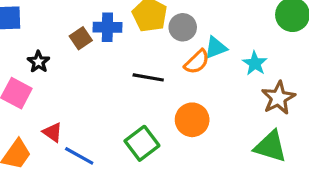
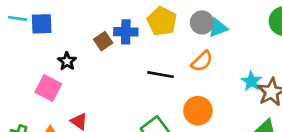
gray circle: (183, 27) -> (202, 22), moved
cyan triangle: (216, 48) -> (218, 28), moved
cyan star: (255, 63) -> (251, 81), moved

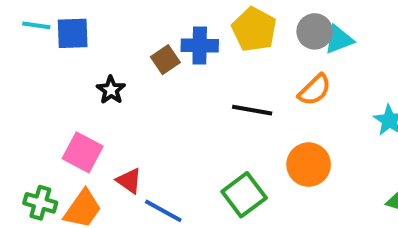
pink square: (48, 88) -> (83, 152), moved

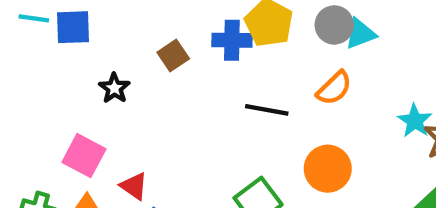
blue cross: (200, 46) -> (232, 40), moved

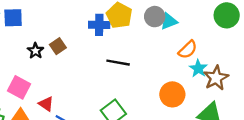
brown square: (173, 55) -> (58, 46), moved
orange semicircle: (334, 88) -> (188, 50), moved
orange circle: (328, 169) -> (172, 94), moved

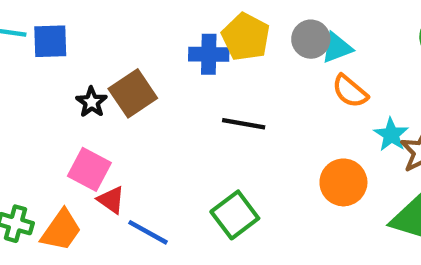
brown square: (58, 46) -> (133, 93), size x1.5
orange semicircle: (188, 50) -> (350, 91), moved, turned 84
pink square: (19, 87) -> (89, 169), moved

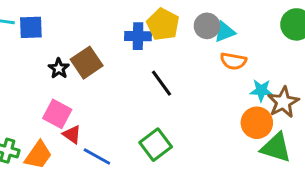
orange semicircle: (350, 91) -> (233, 61), turned -30
black line: (244, 124) -> (161, 83), turned 44
cyan star: (391, 135) -> (261, 90), turned -30
orange circle: (343, 182) -> (257, 123), moved

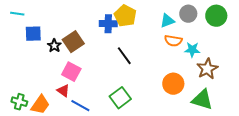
gray circle: (207, 26) -> (188, 14), moved
blue square: (31, 27) -> (33, 34), moved
cyan star: (261, 90) -> (192, 50), moved
pink square: (57, 114) -> (71, 72), moved
orange circle: (257, 123) -> (173, 84), moved

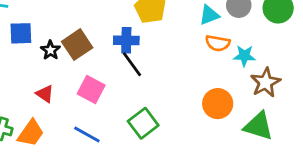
blue cross: (108, 24) -> (126, 40), moved
black line: (124, 56) -> (132, 64), moved
pink square: (71, 72) -> (91, 90), moved
red triangle: (63, 91) -> (45, 94), moved

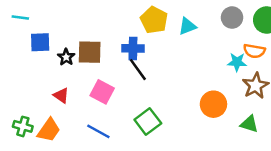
cyan triangle: (209, 15) -> (187, 26), moved
orange semicircle: (218, 43) -> (254, 51), moved
brown square: (77, 45) -> (90, 52), turned 35
green triangle: (258, 126) -> (249, 124), size x0.7

